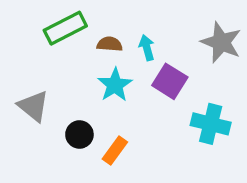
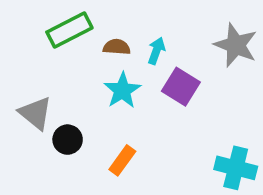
cyan arrow: (147, 48) -> (156, 51), turned 35
cyan cross: (211, 124) -> (236, 168), moved
black circle: (79, 135) -> (68, 140), moved

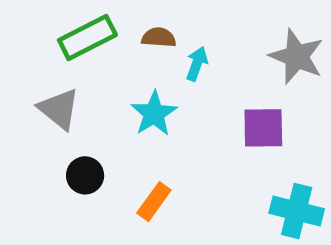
brown semicircle: (117, 47) -> (159, 38), moved
purple square: (181, 87) -> (263, 128), moved, turned -33
gray triangle: (35, 113) -> (59, 109), moved

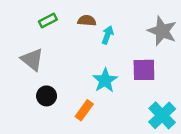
green rectangle: (87, 38) -> (48, 21), size x0.6
cyan star: (154, 114) -> (105, 80), moved
cyan cross: (297, 211) -> (162, 115), turned 32

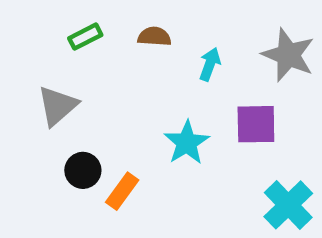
cyan arrow: (108, 35) -> (210, 64), moved
gray triangle: (32, 60) -> (58, 106), turned 40
orange rectangle: (84, 110) -> (122, 191), moved

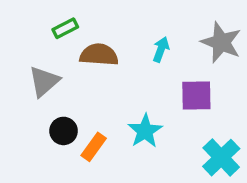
brown semicircle: (154, 37) -> (99, 55), moved, size x1.5
cyan star: (187, 143) -> (145, 131), moved

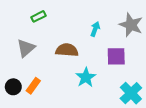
brown semicircle: (99, 55) -> (67, 50), moved
black circle: (64, 131) -> (13, 87), moved
orange rectangle: (94, 147) -> (33, 86), moved

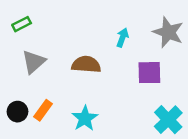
green rectangle: (38, 16) -> (22, 24), moved
cyan star: (86, 77) -> (85, 118), moved

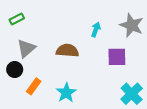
black circle: (17, 112) -> (15, 70), moved

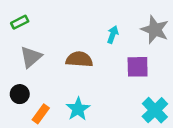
black circle: (15, 70) -> (20, 94), moved
orange rectangle: (34, 86) -> (41, 114), moved

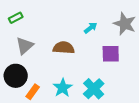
cyan arrow: (113, 35) -> (91, 28), turned 32
black circle: (20, 94) -> (16, 76), size x1.5
cyan cross: (155, 110) -> (94, 89), moved

